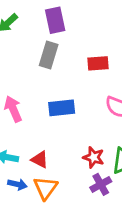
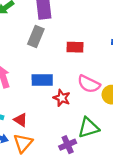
red star: (94, 157) -> (62, 98), moved

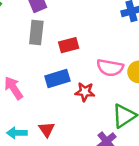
red rectangle: (75, 47) -> (69, 45), moved
red triangle: (21, 120) -> (47, 129), turned 40

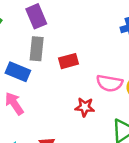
blue rectangle: (57, 78) -> (18, 72), moved, turned 40

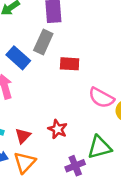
red star: (85, 107) -> (58, 129), moved

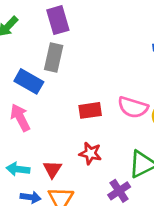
red rectangle: (70, 64) -> (90, 110), moved

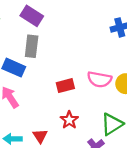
purple rectangle: (58, 20) -> (32, 16), turned -35
red star: (90, 153) -> (69, 120), turned 30

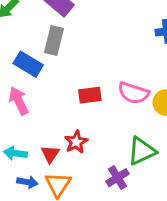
red star: (69, 120) -> (76, 142), moved

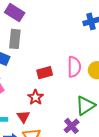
pink semicircle: (133, 93) -> (74, 67), turned -100
red star: (76, 142) -> (35, 97), moved

